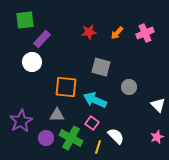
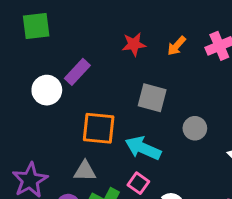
purple rectangle: (42, 39) -> (77, 72), moved

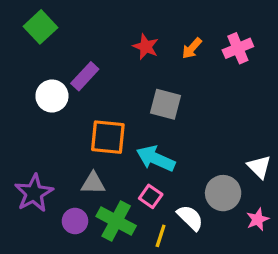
green square: (36, 26) -> (40, 27), turned -36
red star: (134, 44) -> (146, 47), turned 30
gray circle: (195, 128) -> (223, 193), moved, size x1.4

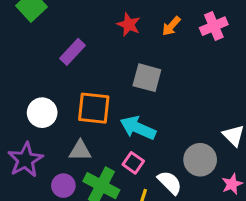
white circle: (52, 96) -> (42, 113), moved

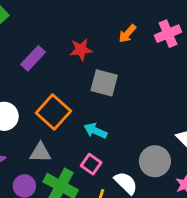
red star: (129, 25) -> (81, 50), moved, turned -30
orange square: (94, 108) -> (53, 112), turned 36
cyan arrow: (138, 128) -> (95, 131), size x0.7

